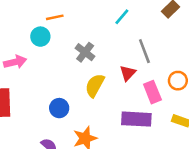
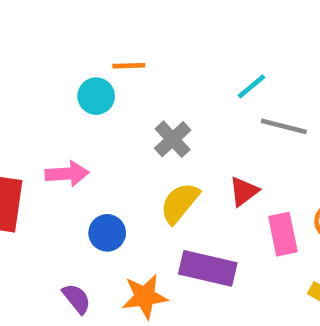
gray line: (144, 51) -> (284, 126), moved, turned -65
pink arrow: (15, 62) -> (67, 174), moved
purple rectangle: (136, 119) -> (208, 268), moved

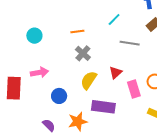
orange line: (129, 66) -> (77, 31), moved
cyan line: (252, 86) -> (114, 20), moved
cyan circle: (96, 96) -> (34, 36), moved

